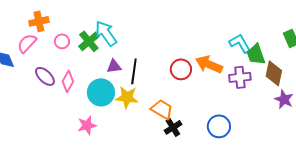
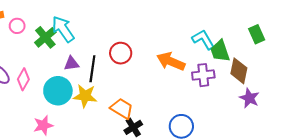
pink circle: (62, 41) -> (17, 26), moved
red circle: (181, 69) -> (121, 53), moved

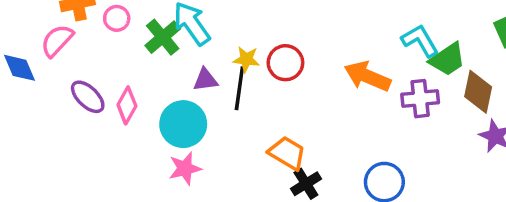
green trapezoid: (220, 51) -> (447, 59), turned -105
yellow star: (85, 96) -> (246, 59), moved, size x0.7
pink star: (43, 125) -> (185, 168), moved

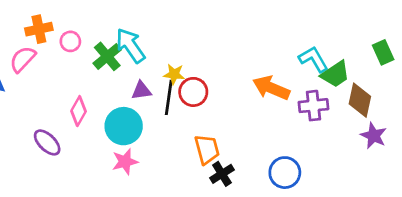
red circle: (285, 63) -> (193, 92), moved
purple ellipse: (88, 97) -> (47, 142), moved
orange trapezoid: (287, 153) -> (207, 149), turned 44

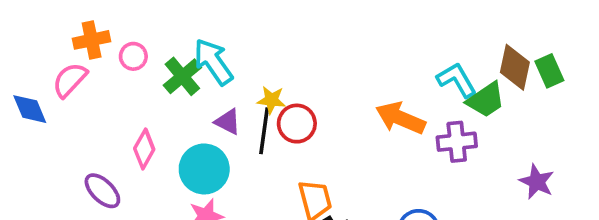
purple triangle: (141, 91) -> (228, 122), turned 35
brown diamond: (360, 100) -> (515, 67), moved

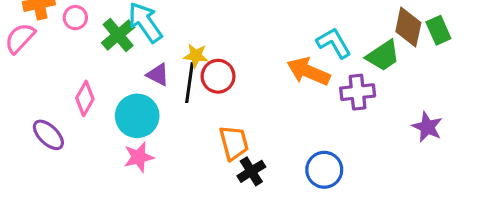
cyan L-shape: (457, 80) -> (334, 43), moved

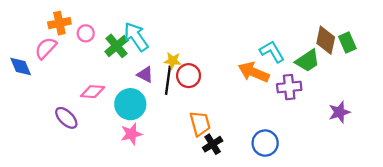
pink diamond: (85, 98) -> (93, 92), turned 65
purple star: (427, 127) -> (339, 112), turned 30

